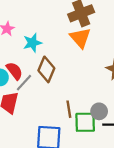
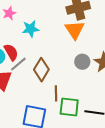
brown diamond: (46, 69) -> (41, 70), moved
gray circle: (99, 111) -> (82, 62), moved

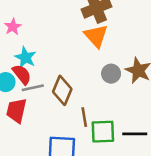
cyan star: (31, 29) -> (25, 57), moved, turned -30
gray line: (18, 64) -> (33, 88), turned 36

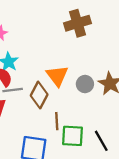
orange triangle: (96, 36) -> (57, 76), moved
black line: (135, 134) -> (101, 141), turned 55

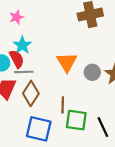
brown diamond: (39, 95) -> (31, 93), moved

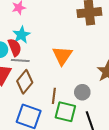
gray circle: (92, 72) -> (82, 92), moved

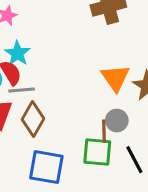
orange triangle: (62, 56) -> (115, 78), moved
brown line: (54, 96) -> (104, 131), moved

